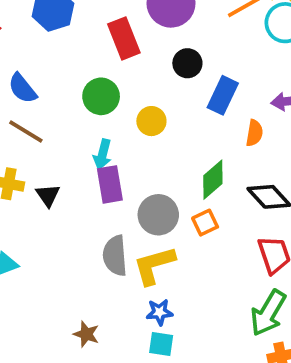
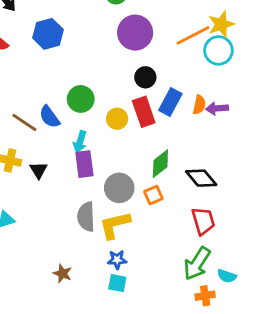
red rectangle: (124, 38) -> (144, 112), moved
blue semicircle: (22, 88) -> (49, 117), moved
orange semicircle: (254, 133) -> (199, 105), moved

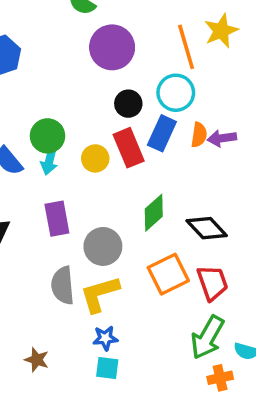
orange line: (193, 35) -> (186, 47), turned -76
cyan circle: (218, 50) -> (176, 93), moved
cyan arrow: (80, 142) -> (49, 161), moved
orange square: (153, 195) -> (168, 274), moved, size x1.6

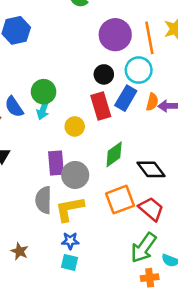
purple circle: (112, 47) -> (115, 35), moved
yellow circle: (95, 158) -> (75, 126), moved
purple rectangle: (57, 219) -> (56, 163), moved
red trapezoid: (212, 283) -> (151, 209), turned -36

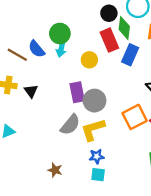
blue rectangle: (126, 98) -> (130, 55), moved
green diamond: (114, 154) -> (124, 28), moved, turned -40
gray semicircle: (43, 200) -> (70, 125), turned -135

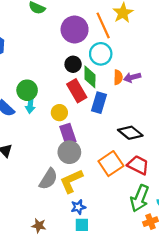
purple rectangle: (77, 92) -> (68, 134), moved

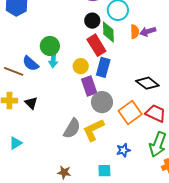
blue rectangle: (99, 103) -> (103, 67), moved
gray circle: (69, 152) -> (102, 102), moved
blue star: (78, 207) -> (123, 150), moved

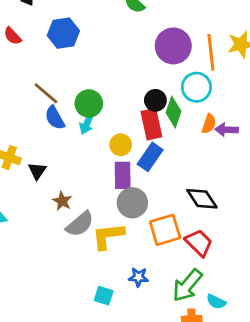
black circle: (92, 21) -> (155, 100), moved
brown line: (14, 71) -> (46, 93), moved
brown star: (64, 172) -> (62, 201), moved

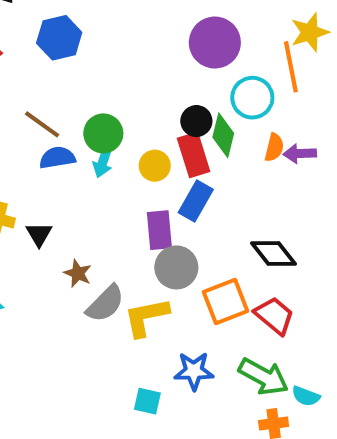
orange line: (211, 52) -> (291, 67), moved
blue semicircle: (55, 118) -> (57, 158), turned 115
yellow circle: (121, 145) -> (155, 166), moved
blue star: (138, 277) -> (194, 371), size x1.4
green arrow: (187, 285) -> (263, 377), turned -96

